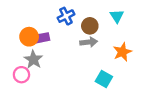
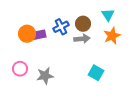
blue cross: (66, 16) -> (61, 27), moved
orange star: (122, 52) -> (112, 36), moved
gray star: (33, 59) -> (45, 76), moved, turned 30

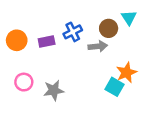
brown circle: (83, 24) -> (109, 28), moved
orange circle: (27, 34) -> (17, 40), moved
orange star: (112, 36) -> (126, 72), moved

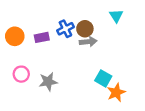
brown circle: (109, 28) -> (85, 29), moved
orange star: (126, 72) -> (116, 92), moved

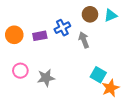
cyan triangle: (116, 16) -> (110, 15), turned 40
brown circle: (85, 29) -> (90, 14), moved
gray arrow: (88, 42) -> (84, 40), turned -105

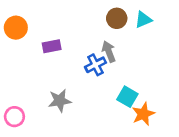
blue cross: (62, 28) -> (95, 65), moved
orange circle: (14, 35) -> (16, 28), moved
pink circle: (20, 71) -> (14, 117), moved

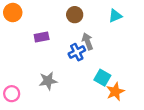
brown circle: (117, 18) -> (75, 15), moved
orange circle: (16, 28) -> (13, 13), moved

